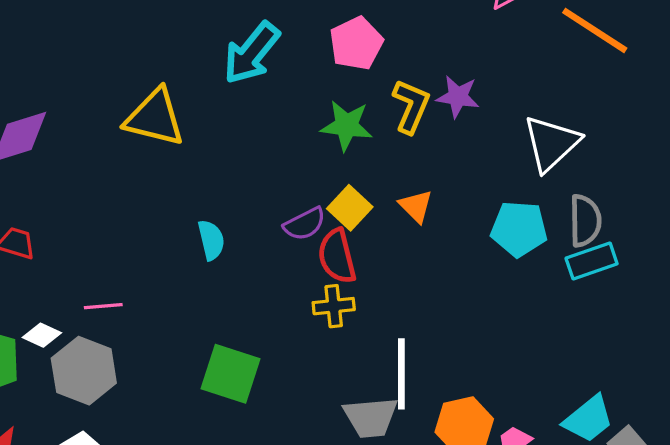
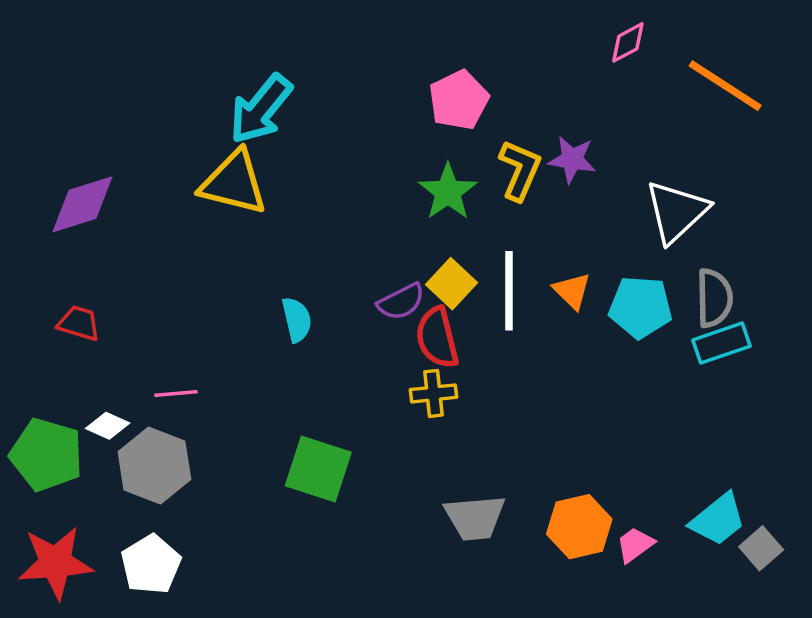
cyan arrow: (251, 53) -> (261, 109), moved
green star: (347, 126) -> (448, 192), turned 30
orange triangle: (416, 206) -> (572, 291), moved
white line: (401, 374) -> (509, 291), moved

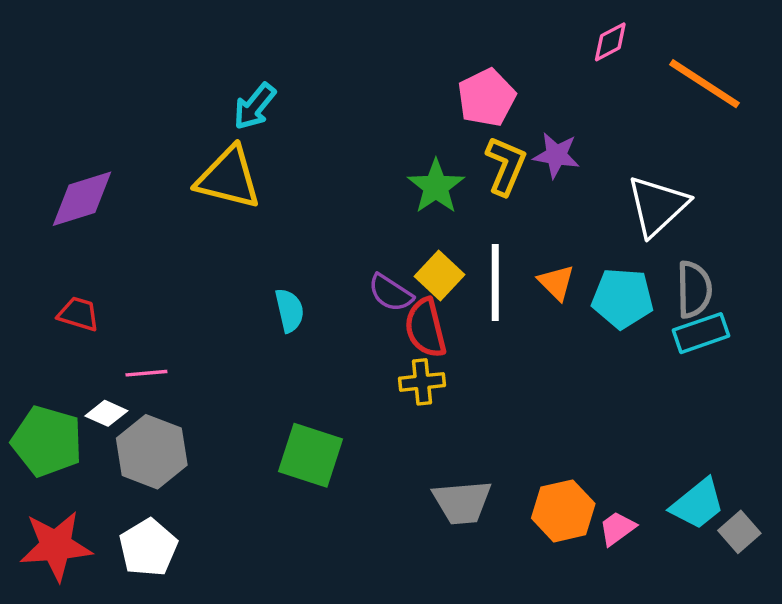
pink pentagon: (459, 100) -> (487, 98), moved
cyan arrow: (261, 109) -> (255, 106), size x0.7
purple semicircle: (401, 302) -> (391, 293), turned 60
pink line: (176, 393) -> (146, 373), moved

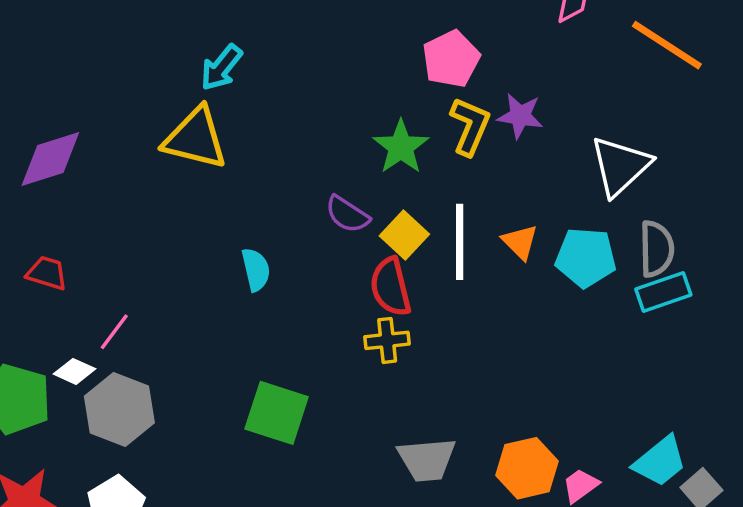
purple semicircle: (391, 293) -> (347, 214), moved
pink line: (146, 373) -> (114, 332), turned -48

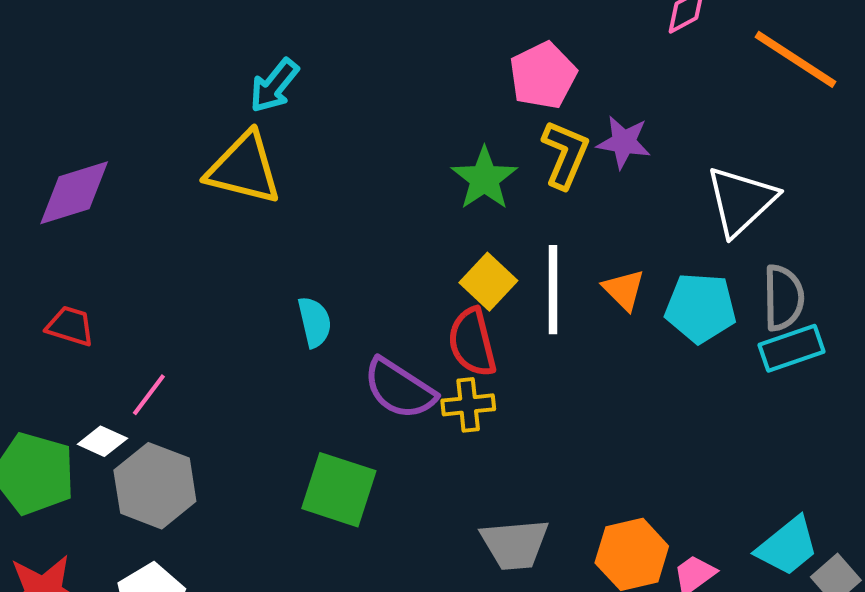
purple semicircle: (347, 214) -> (399, 389), moved, size x1.4

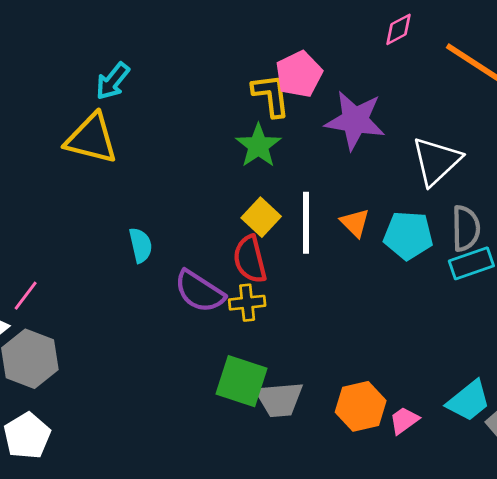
purple star: (624, 142) -> (355, 120), size x1.6
yellow L-shape: (565, 154) -> (271, 95), moved, turned -30
green square: (339, 490) -> (241, 381), moved

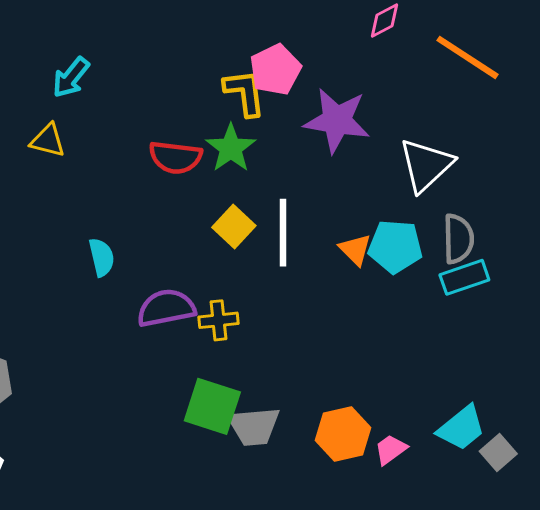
yellow triangle: (92, 139) -> (48, 140), size x0.6
orange triangle: (355, 223) -> (355, 250), moved
red semicircle: (250, 259) -> (175, 157), moved, turned -69
purple semicircle: (199, 291) -> (166, 308), turned 136

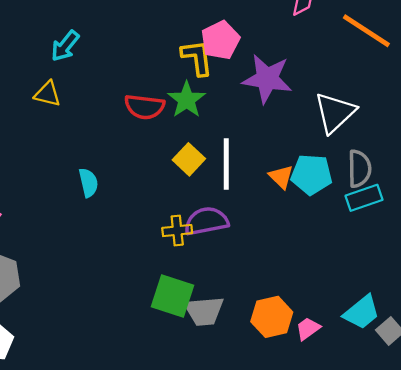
purple semicircle: (166, 308) -> (206, 221), moved

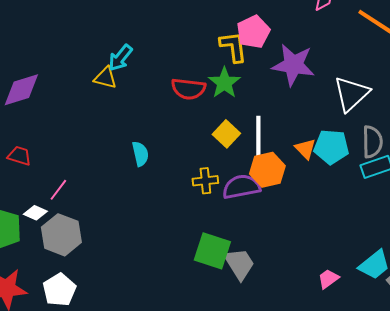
cyan arrow: (65, 46) -> (120, 58), moved
yellow cross: (177, 231) -> (205, 181), moved
gray trapezoid: (204, 311) -> (239, 264), turned -117
orange hexagon: (272, 317) -> (267, 170), moved

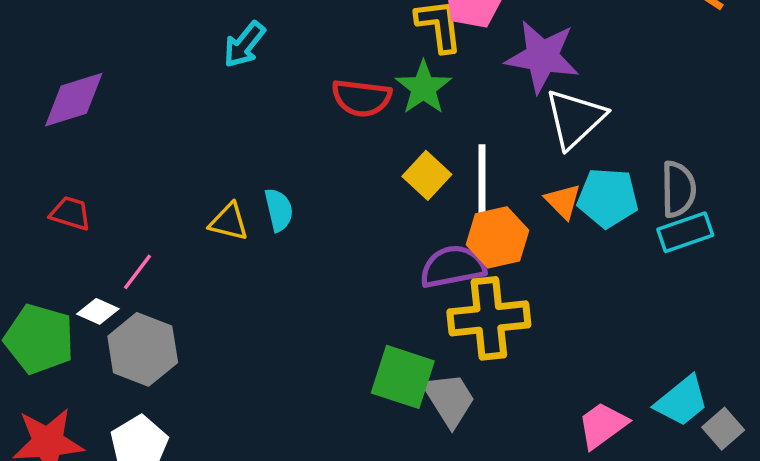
yellow triangle: (105, 78) -> (229, 222), moved
white triangle: (351, 94) -> (575, 119), moved
yellow cross: (205, 181) -> (489, 318), moved, size x1.8
pink trapezoid: (328, 279) -> (603, 425), size x1.4

